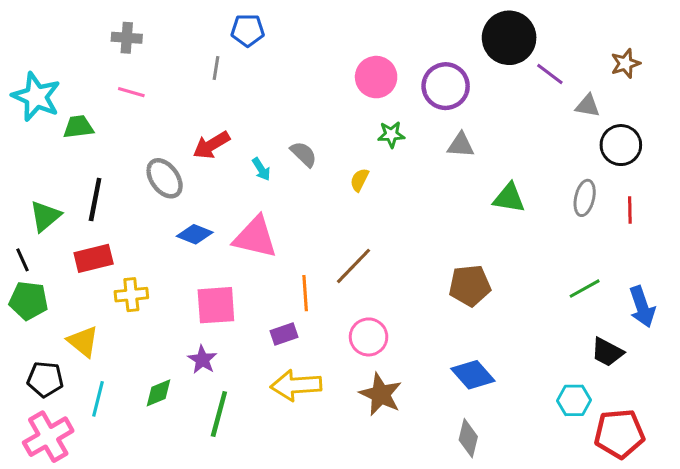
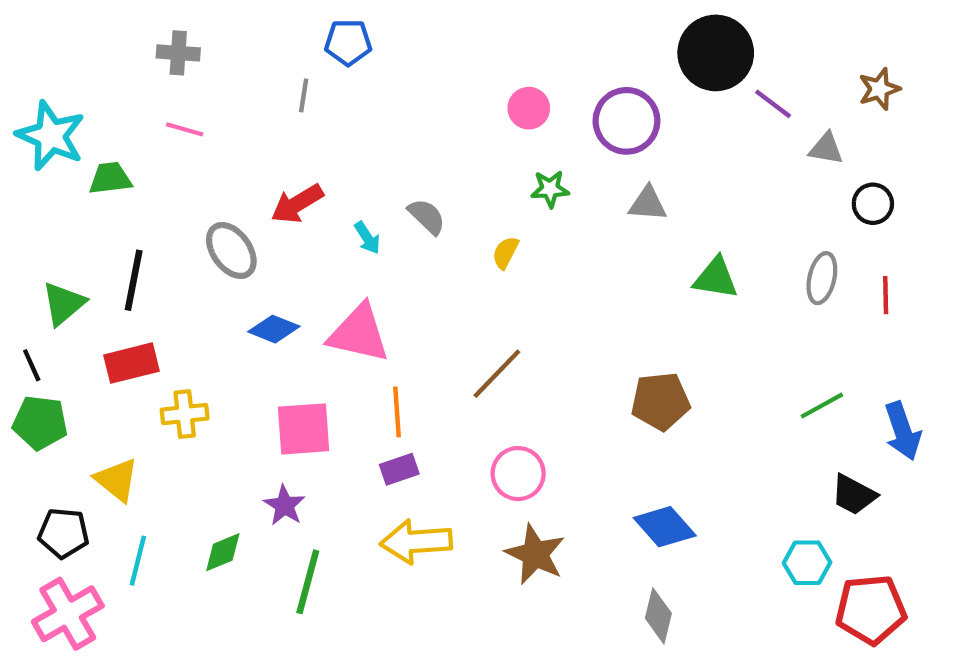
pink circle: (376, 77) -> (529, 108), size x0.7
black circle: (621, 145) -> (873, 204), size x0.7
orange line: (305, 293) -> (397, 412), moved

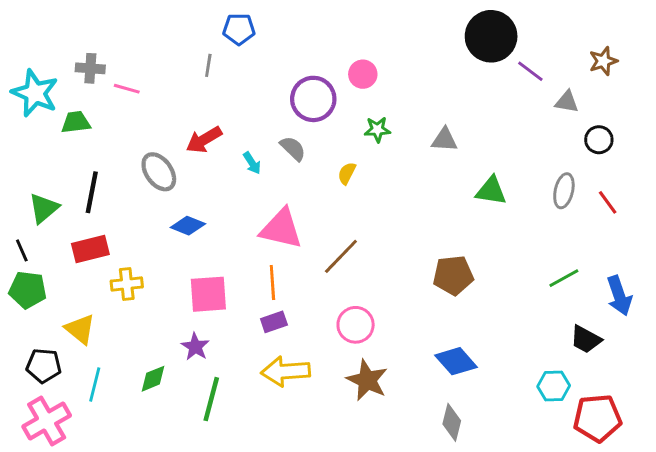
gray cross: (178, 53) -> (90, 68), moved
purple circle: (626, 121) -> (313, 99), moved
red line: (886, 295) -> (608, 202), turned -35
pink triangle: (359, 333) -> (281, 229), moved

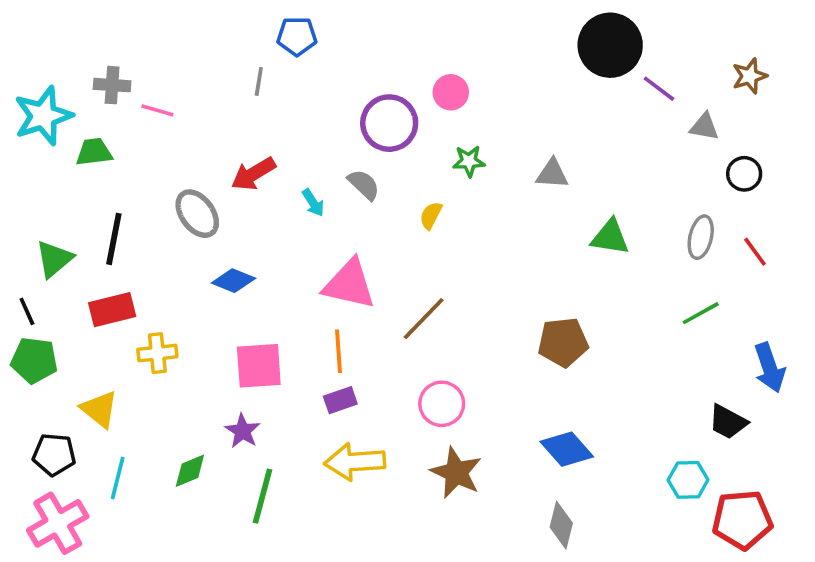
cyan star: (35, 93) -> (43, 116), turned 30
green line: (564, 278) -> (701, 313), moved

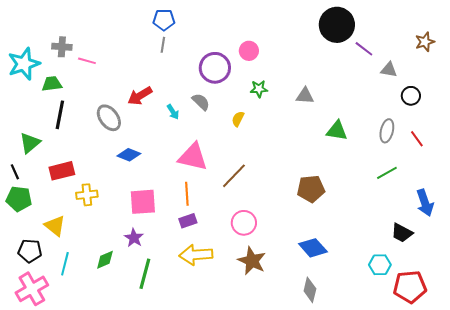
brown star: (750, 76) -> (425, 42), moved
gray line: (259, 81) -> (163, 45), moved
black line: (114, 239) -> (60, 115), moved

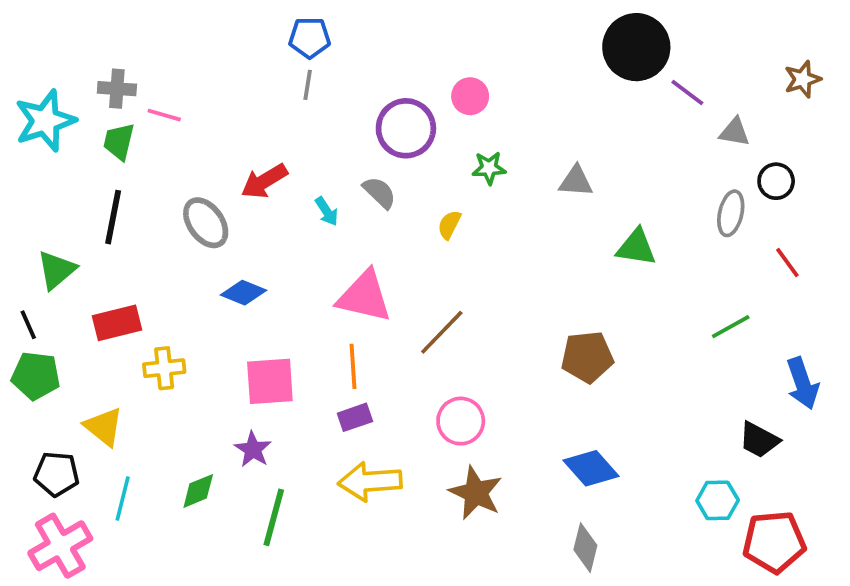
green trapezoid: (52, 84) -> (119, 142), moved, turned -70
gray ellipse: (387, 131) -> (731, 213), moved

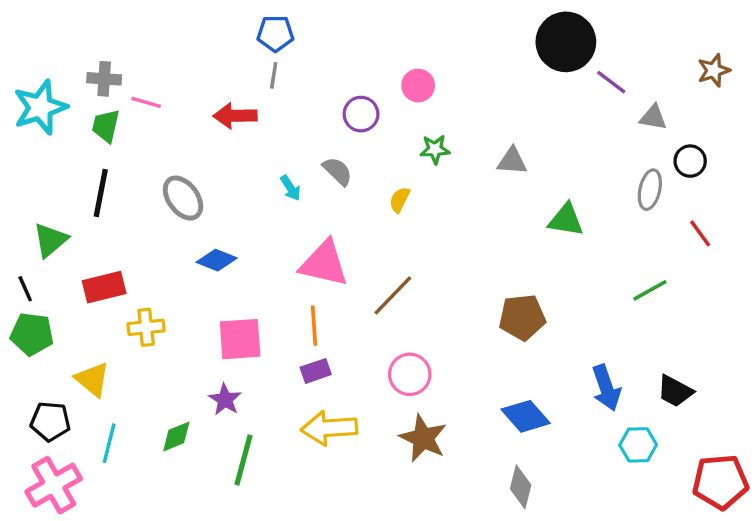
purple circle: (406, 128) -> (361, 114), size x0.7
red arrow: (264, 181) -> (235, 116), moved, turned 30
blue arrow: (803, 383) -> (606, 388), moved
red pentagon: (774, 542) -> (720, 482), moved

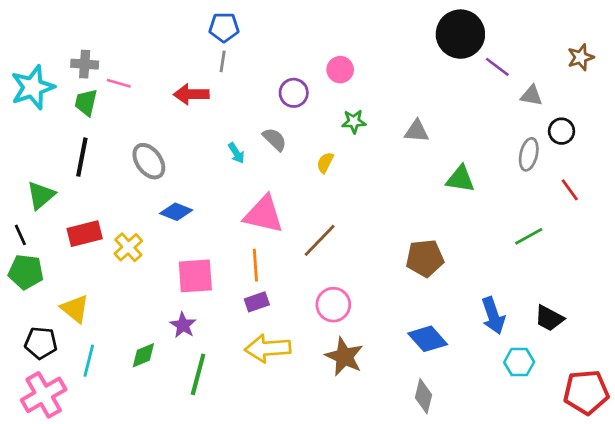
yellow cross: (146, 327) -> (128, 247), moved, turned -36

